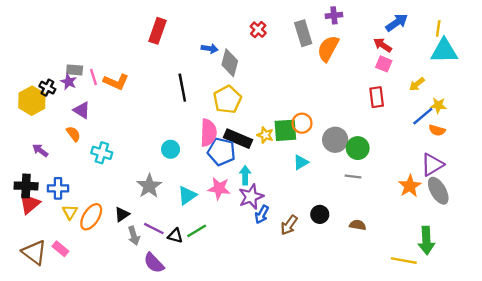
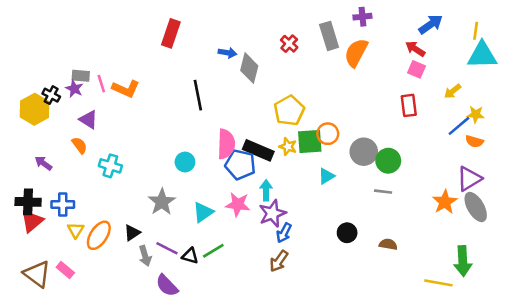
red cross: (258, 30) -> (289, 44), moved
yellow pentagon: (227, 99) -> (289, 111), moved
brown arrow: (289, 225) -> (279, 261), moved

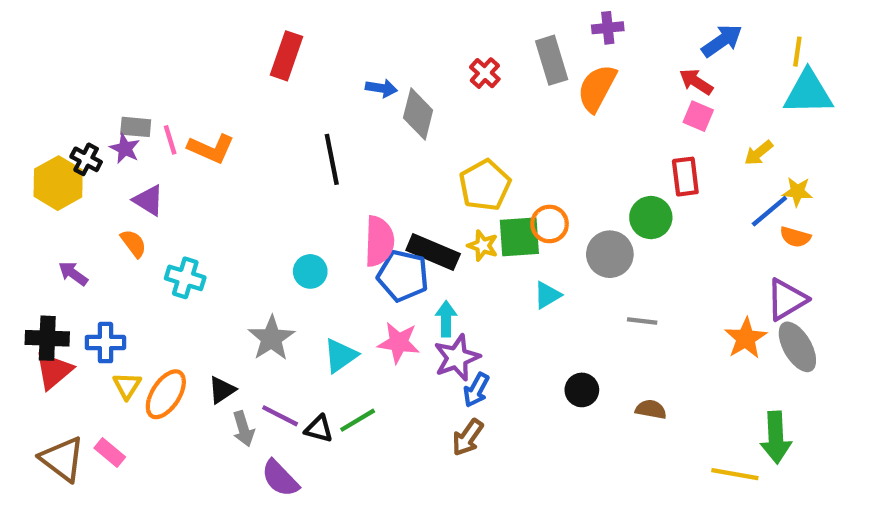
green circle: (388, 161) -> (651, 218), moved

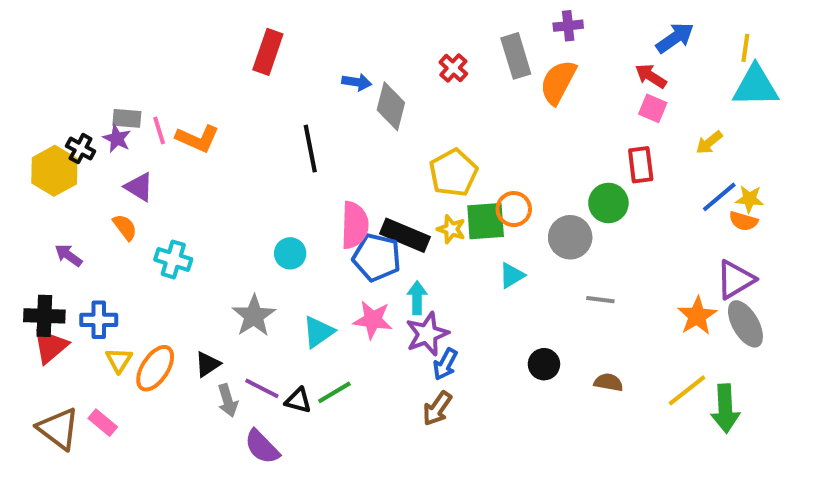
yellow star: (797, 192) -> (749, 199), moved
yellow line: (735, 474) -> (687, 390), moved, turned -48

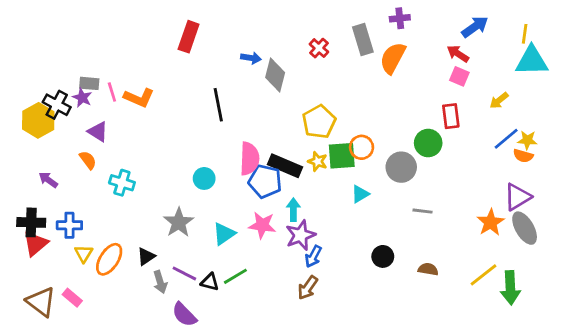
black cross: (81, 149) -> (57, 105), size x1.4

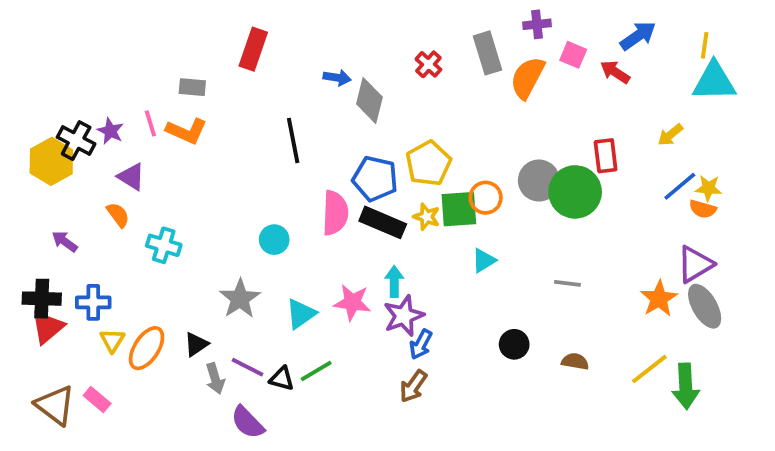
pink square: (459, 76) -> (573, 55), moved
gray rectangle: (89, 83) -> (192, 87), moved
green circle: (428, 143) -> (575, 192), size x1.4
gray circle: (401, 167) -> (539, 181), moved
blue pentagon: (265, 181) -> (375, 179), moved

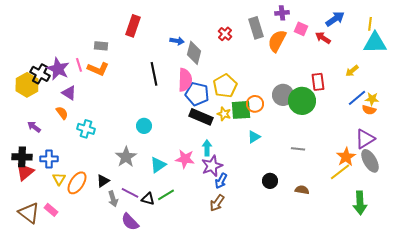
purple star: (110, 131) -> (58, 69), size x1.6
pink semicircle: (335, 213) -> (185, 80), moved
yellow line: (649, 369) -> (340, 172), moved

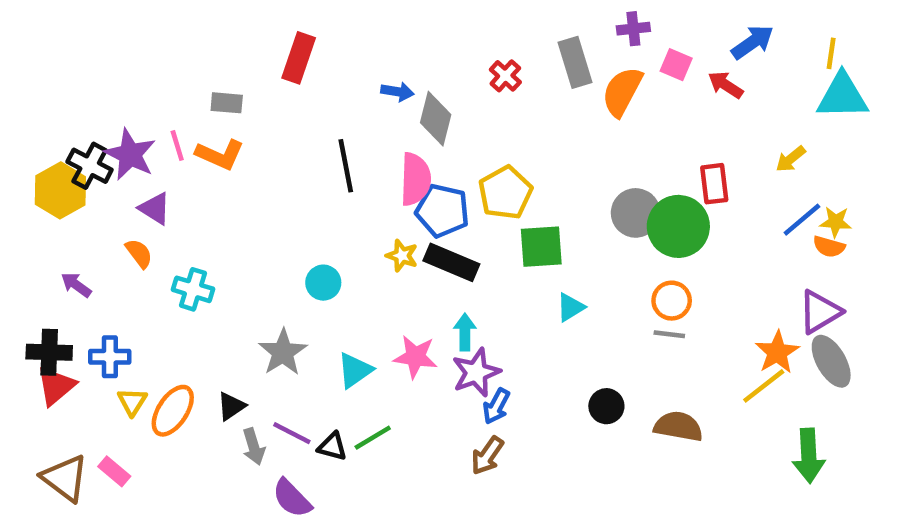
orange circle: (255, 104) -> (672, 301), moved
yellow star: (224, 114) -> (402, 256), moved
brown semicircle: (302, 190) -> (678, 426), size x1.5

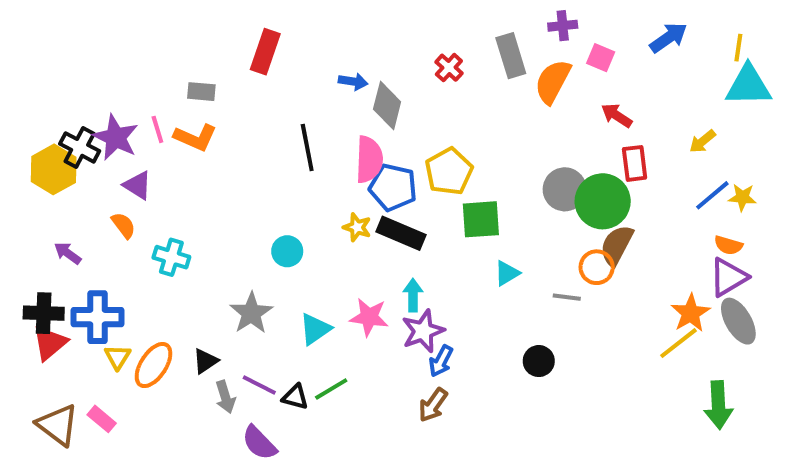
red arrow: (726, 85) -> (617, 115), moved
orange semicircle: (829, 247) -> (728, 245), moved
gray line: (669, 334) -> (567, 297), moved
blue cross: (110, 357) -> (98, 317), size x1.4
brown semicircle: (678, 426) -> (617, 245), moved, turned -72

